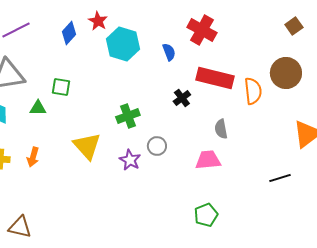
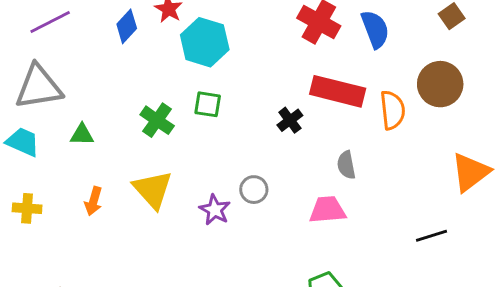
blue semicircle: (169, 52) -> (375, 29), moved, size x1.5
green square: (61, 87) -> (208, 104), moved
green cross: (128, 116) -> (157, 120), moved, turned -35
orange arrow: (33, 157) -> (93, 201), moved

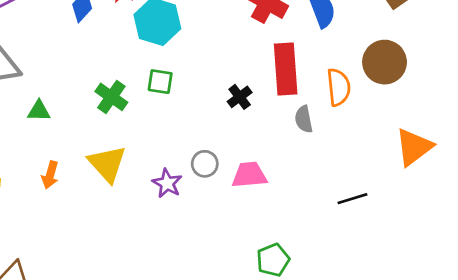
red rectangle: (338, 91) -> (286, 69), turned 72
gray semicircle: (346, 165) -> (304, 119), moved
pink trapezoid: (327, 210) -> (249, 175), moved
black line: (431, 236) -> (352, 199), moved

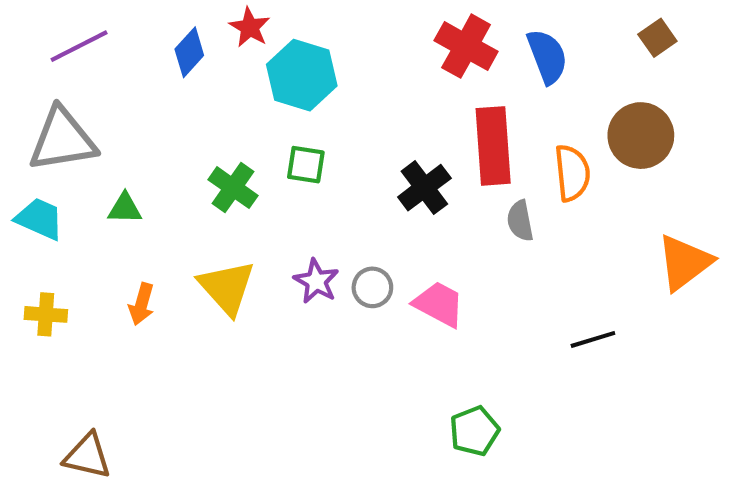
black cross: (240, 97) -> (424, 188), size x1.4
pink trapezoid: (249, 175) -> (439, 304), turned 33
purple star: (167, 183) -> (316, 281), moved

